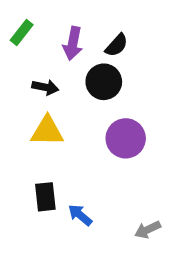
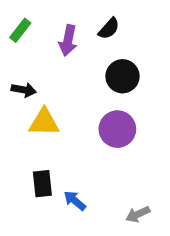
black semicircle: (117, 45) -> (109, 29), moved
black circle: (104, 82) -> (122, 76), moved
black arrow: (45, 87) -> (24, 90), moved

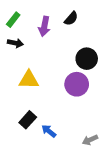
black circle: (122, 76) -> (87, 59), moved
black arrow: (24, 90) -> (15, 43), moved
black rectangle: (42, 184) -> (28, 120), turned 48

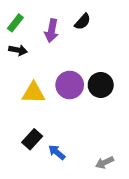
black circle: (87, 59) -> (101, 85), moved
purple circle: (77, 84) -> (70, 85), moved

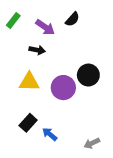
purple arrow: (52, 31) -> (45, 27), turned -66
black arrow: (18, 50) -> (37, 50), moved
purple circle: (70, 85) -> (63, 88), moved

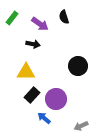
black semicircle: (72, 19) -> (64, 17), turned 120
purple circle: (63, 88) -> (56, 99), moved
black rectangle: (28, 123) -> (32, 95), moved

